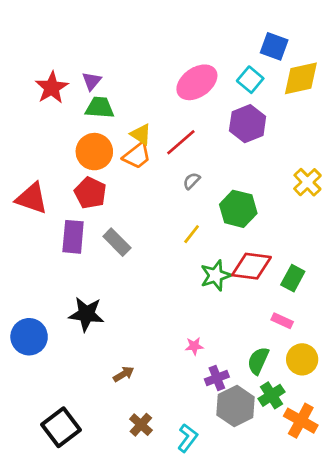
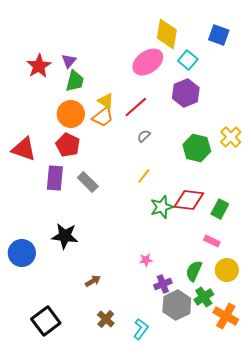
blue square: (274, 46) -> (219, 35), moved
yellow diamond: (301, 78) -> (167, 34), moved, turned -68
green trapezoid: (100, 108) -> (75, 81), turned 100
green hexagon: (238, 209) -> (197, 148), moved

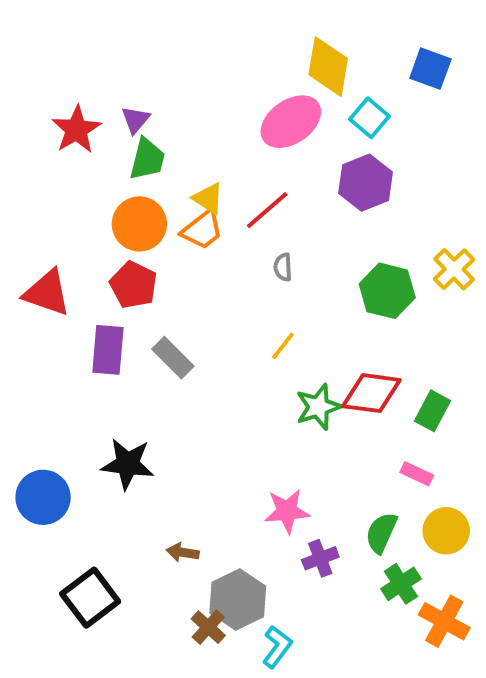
gray semicircle: (144, 136) -> (283, 267), turned -48
pink star: (146, 260) -> (287, 511), size x1.6
brown arrow: (93, 281) -> (183, 552), turned -140
gray hexagon: (177, 305) -> (238, 600), moved
black square: (46, 321) -> (90, 598), moved

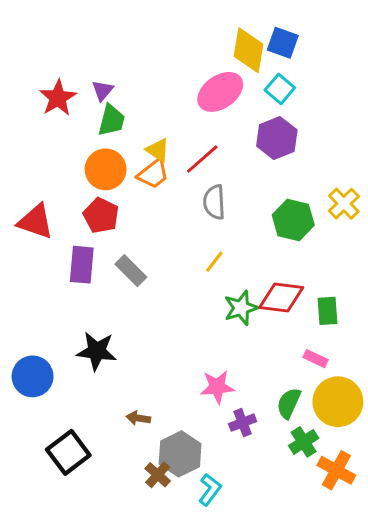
blue square: (430, 69) -> (283, 43), moved
gray semicircle: (283, 267) -> (214, 202), size x1.6
green rectangle: (432, 411) -> (327, 311), turned -32
yellow circle: (446, 531) -> (338, 402), size x1.4

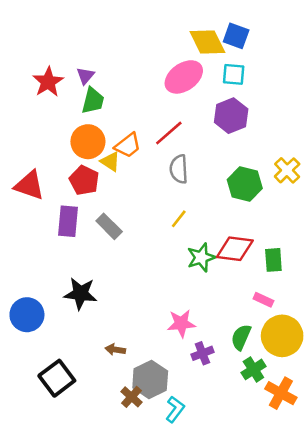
yellow diamond: (249, 50) -> (207, 42), turned -36
cyan square: (280, 89) -> (234, 74), turned -35
yellow triangle: (158, 150) -> (110, 162), moved

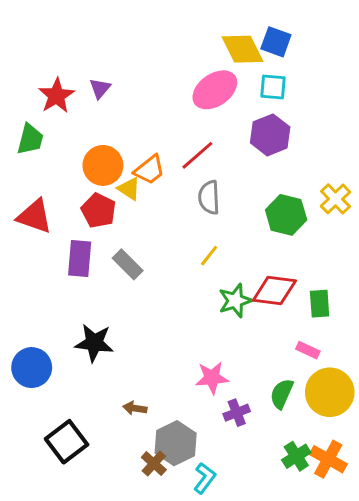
green trapezoid: (93, 101) -> (30, 139), moved
green cross: (253, 369) -> (296, 456), moved

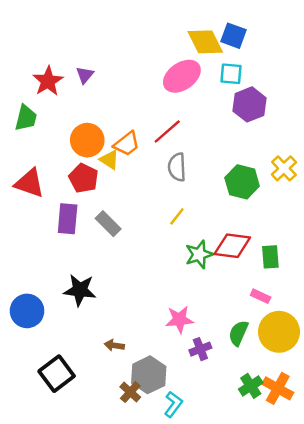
purple hexagon: (270, 135) -> (249, 104), moved

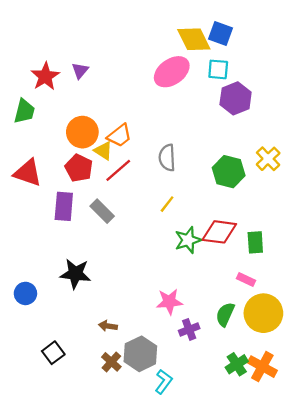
red line: (167, 132) -> (118, 170), moved
blue circle: (27, 311) -> (25, 293), size x0.7
black square: (57, 374) -> (53, 353), size x0.7
brown cross: (130, 392) -> (111, 362), moved

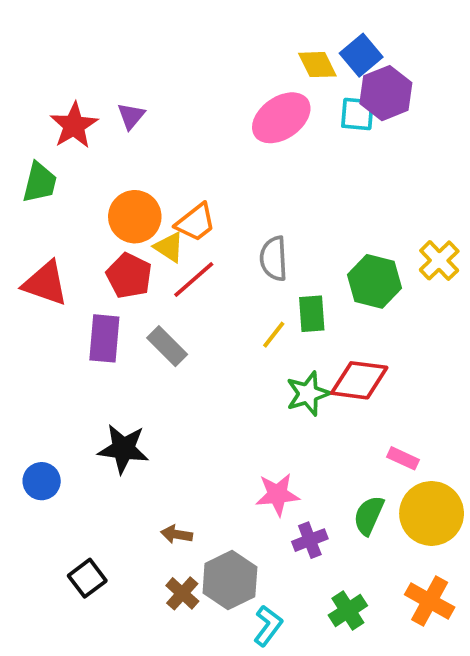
blue square: (220, 33) -> (361, 55), turned 30
yellow diamond: (194, 39) -> (317, 65), size x0.7
purple hexagon: (236, 98) -> (386, 93), moved
green rectangle: (255, 242) -> (312, 314), moved
green cross: (237, 364) -> (348, 610), moved

